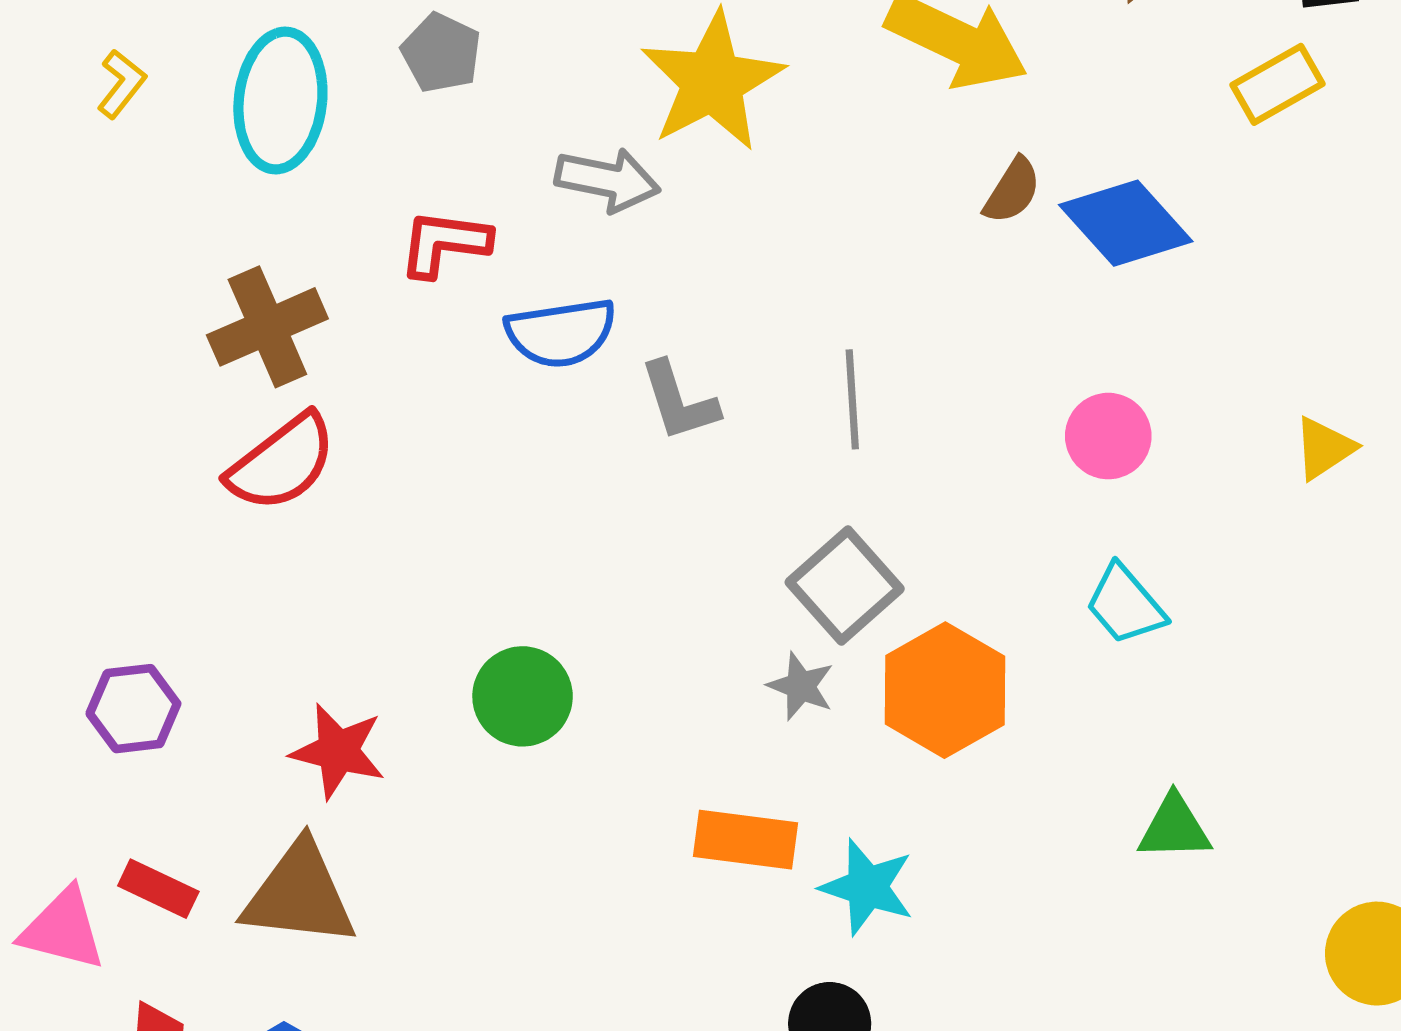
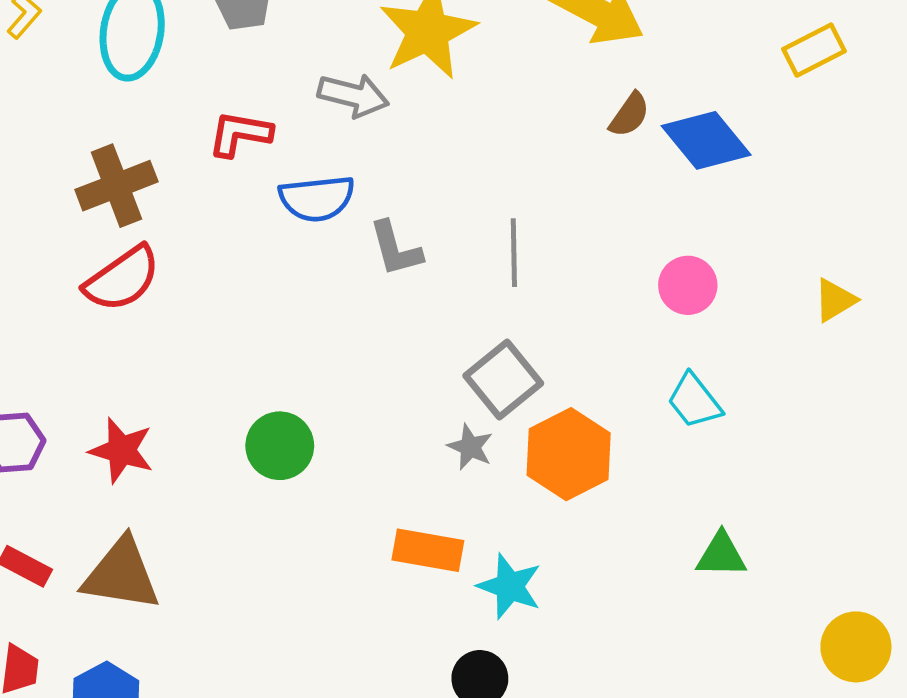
red star: (338, 751) -> (121, 450), moved

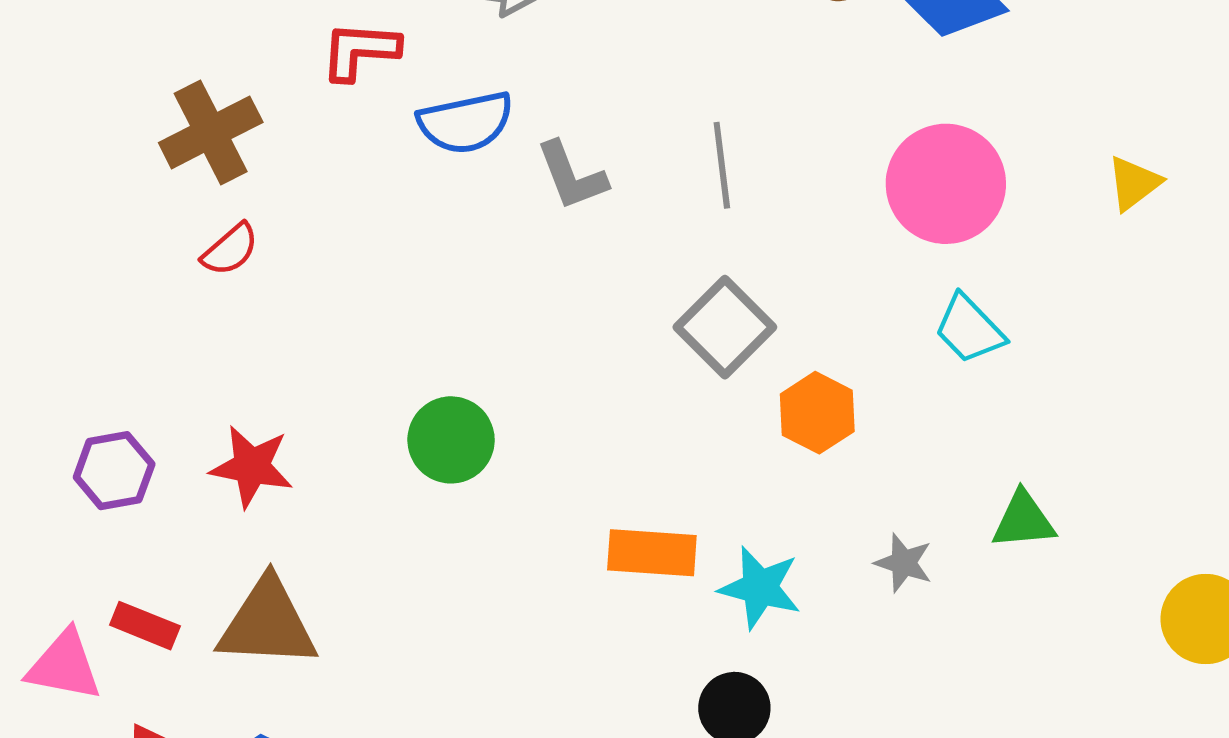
red semicircle: (122, 279) -> (230, 250), size x0.6
pink circle: (688, 285) -> (946, 184), size x1.6
gray star: (470, 447) -> (904, 563), moved
orange hexagon: (569, 454) -> (817, 413), size x0.7

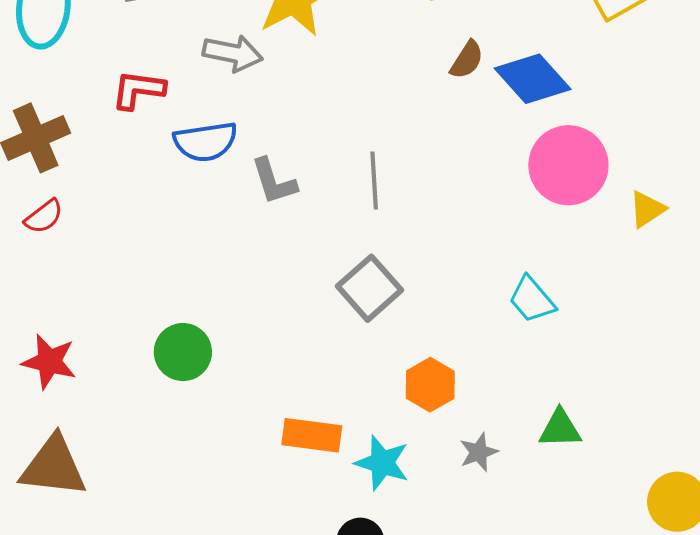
pink circle: (946, 184) -> (568, 165), moved
orange hexagon: (817, 413) -> (430, 385), moved
gray star: (904, 563) -> (479, 452), turned 30

